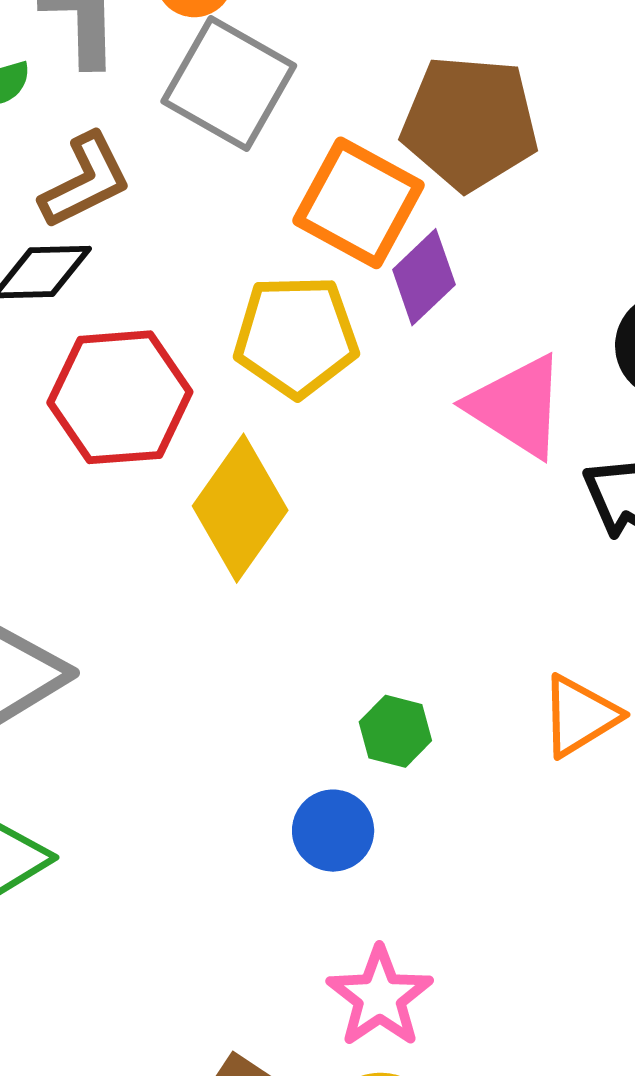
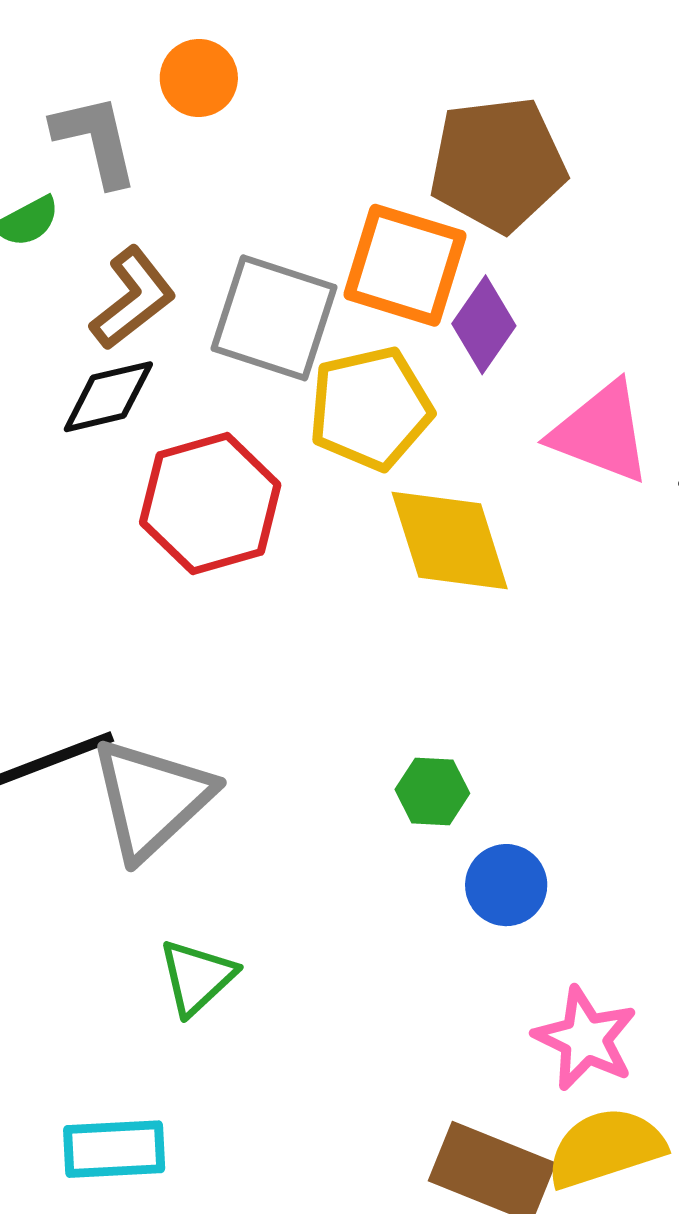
gray square: (229, 84) -> (274, 318), moved
yellow diamond: (240, 508) -> (450, 541), moved, turned -41
green hexagon: (395, 731) -> (432, 791), moved

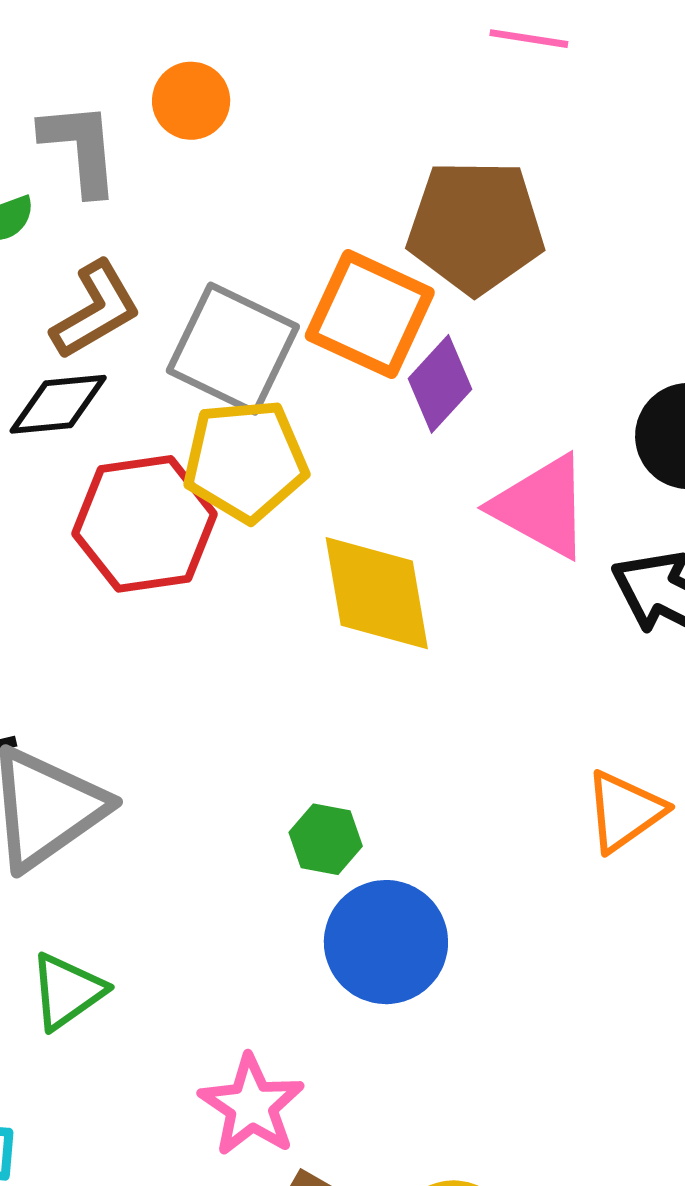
yellow pentagon: (370, 408) -> (245, 461), moved
blue circle: (506, 885) -> (386, 942), size x1.5
pink star: (585, 1039) -> (252, 1106), moved

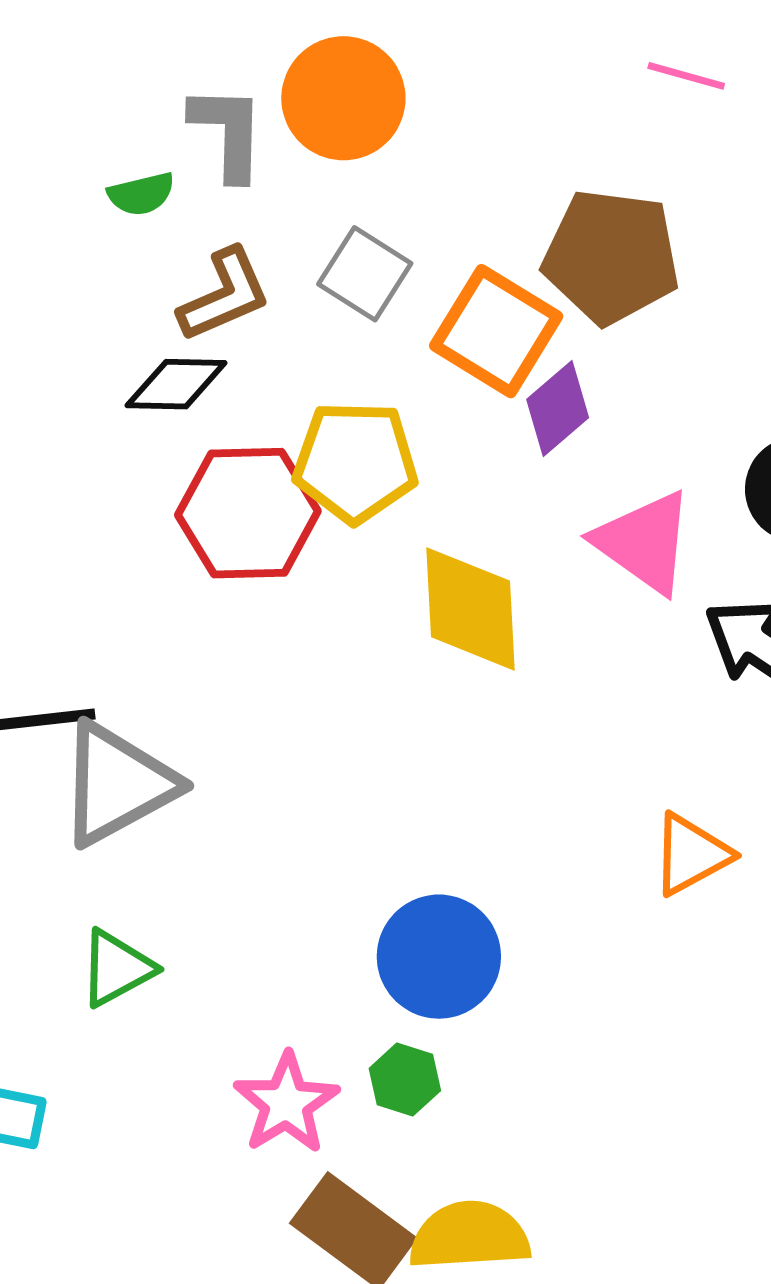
orange circle: (191, 101) -> (343, 98), size x1.6
gray square: (233, 349) -> (365, 274), moved, size x0.7
green hexagon: (326, 839) -> (405, 1079), moved

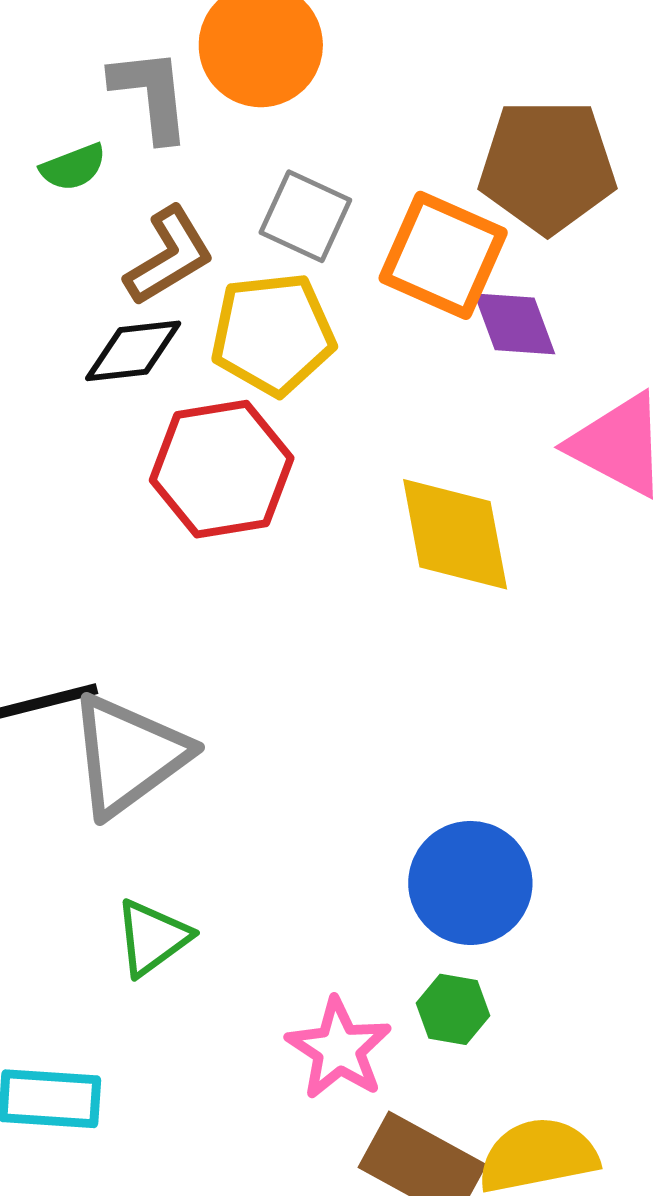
purple diamond: (558, 408) -> (515, 324), turned -62
yellow pentagon: (355, 462) -> (273, 334), moved

